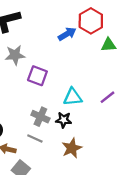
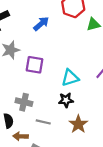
blue arrow: (67, 34) -> (41, 24), moved
gray cross: (40, 117) -> (24, 102), moved

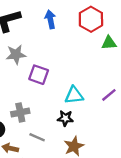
blue arrow: (41, 24) -> (50, 19), moved, turned -70
gray cross: (24, 102) -> (20, 113), turned -35

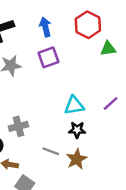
purple square: (39, 75) -> (48, 57), moved, turned -36
black star: (65, 118) -> (77, 130), moved
gray line: (37, 137) -> (51, 151), moved

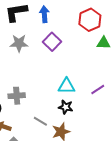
blue arrow: (45, 27) -> (44, 14), moved
purple square: (48, 57) -> (52, 42), turned -36

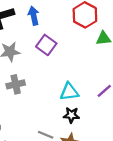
gray cross: (17, 96) -> (16, 84), moved

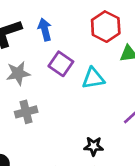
cyan triangle: (69, 92) -> (93, 78), moved

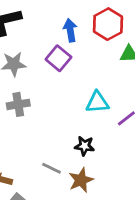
blue arrow: (45, 30) -> (70, 30), moved
cyan triangle: (93, 78) -> (97, 102), moved

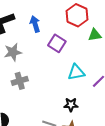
blue arrow: (70, 30) -> (35, 24), moved
purple square: (58, 58) -> (57, 43), moved

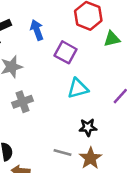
cyan triangle: (76, 72) -> (78, 88), moved

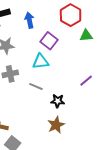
cyan triangle: (78, 88) -> (40, 62), moved
gray line: (63, 153) -> (36, 86), moved

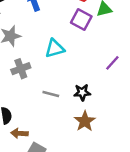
purple square: (49, 41) -> (81, 20), moved
gray line: (36, 86) -> (51, 94), moved

